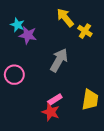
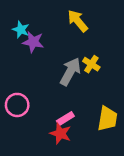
yellow cross: (85, 31) -> (91, 64), moved
pink circle: (14, 75) -> (17, 105), moved

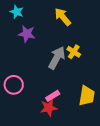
cyan star: (21, 30) -> (17, 12), moved
red star: (60, 133) -> (49, 108), turned -30

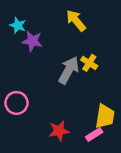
cyan star: (17, 12) -> (18, 25), moved
pink rectangle: (53, 96) -> (94, 134), moved

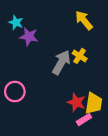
yellow arrow: (76, 21) -> (84, 20), moved
red star: (59, 131) -> (76, 102), moved, turned 30

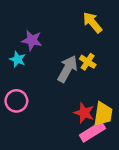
cyan star: (16, 22) -> (18, 59), moved
pink rectangle: (84, 120) -> (92, 132), size x1.5

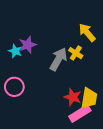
yellow arrow: (92, 23) -> (87, 33), moved
purple star: (32, 40) -> (28, 45), moved, turned -30

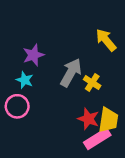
cyan star: (15, 51) -> (25, 80), moved
yellow cross: (76, 53) -> (92, 83), moved

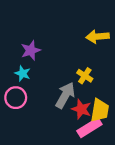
yellow arrow: (106, 40) -> (97, 37), turned -55
gray arrow: (71, 73) -> (65, 95), moved

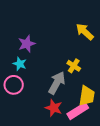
yellow arrow: (97, 37) -> (85, 32), turned 48
red star: (81, 109) -> (54, 108), moved

